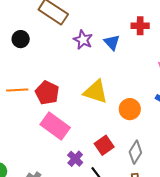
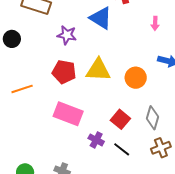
purple star: (83, 40) -> (67, 35), moved
blue triangle: (112, 42) -> (101, 18), size x1.4
red pentagon: (47, 93) -> (64, 72), moved

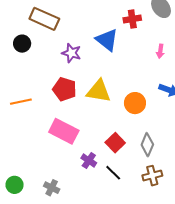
black circle: (12, 39) -> (22, 44), moved

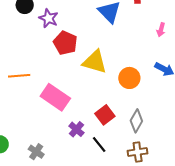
purple star: (71, 53) -> (49, 18), moved
red pentagon: (65, 89) -> (65, 43), moved
orange line: (21, 102) -> (19, 76), moved

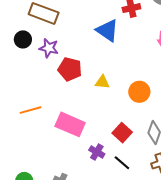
yellow triangle: (95, 62) -> (102, 82), size x0.6

